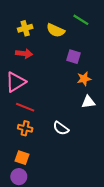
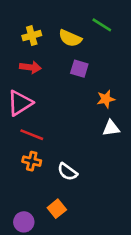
purple square: (74, 57) -> (79, 69), moved
white semicircle: (61, 128) -> (67, 172), moved
orange square: (22, 158) -> (57, 209), moved, turned 32

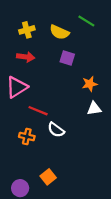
red line: (32, 135) -> (38, 111), moved
white semicircle: (67, 172) -> (56, 130), moved

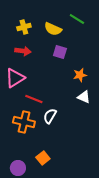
white triangle: (94, 108) -> (84, 97), turned 32
white semicircle: (56, 130) -> (50, 116), turned 84
orange cross: (27, 137) -> (24, 122), size x1.5

